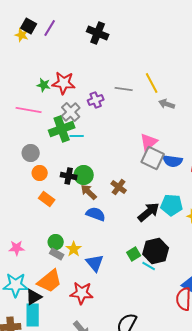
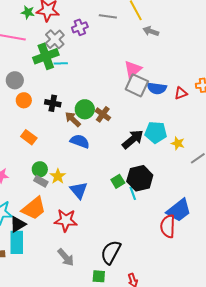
green circle: (84, 175) -> (85, 109), moved
orange rectangle: (47, 199) -> (29, 137), moved
cyan line: (149, 266) -> (133, 193), turned 40

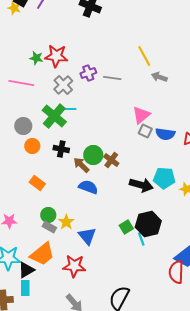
gray line: (108, 16) -> (112, 78), moved
green cross: (46, 56) -> (54, 116), moved, turned -30
gray square: (137, 85) -> (145, 131), size x0.6
black arrow: (133, 139) -> (141, 185), turned 55
cyan rectangle: (17, 242) -> (25, 288), size x0.7

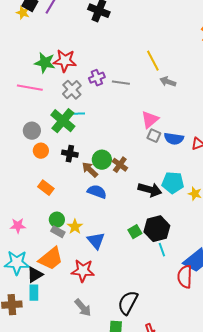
green star: (36, 58) -> (45, 63), size x1.5
cyan line: (141, 239) -> (162, 250), moved

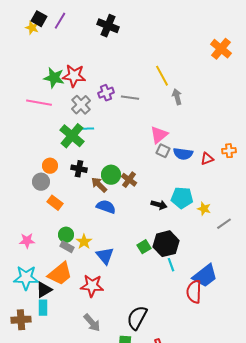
gray arrow: (168, 82) -> (177, 97), turned 56
gray circle: (32, 131) -> (41, 182), moved
black arrow: (150, 190) -> (159, 205), size x0.7

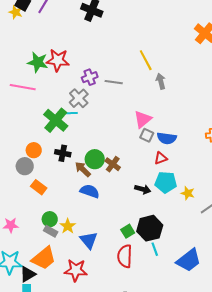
gray cross: (81, 105) -> (79, 98), moved
red triangle: (207, 159) -> (161, 158), moved
red semicircle: (194, 292) -> (125, 256), moved

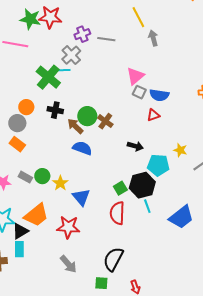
cyan pentagon: (166, 182) -> (158, 165), moved
orange rectangle: (39, 187) -> (17, 144), moved
gray rectangle: (51, 231) -> (25, 177), moved

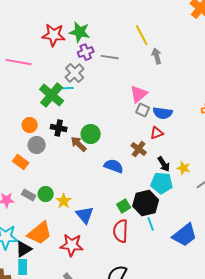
green star: (30, 19) -> (80, 32), moved
brown cross: (105, 121) -> (139, 149), moved
gray circle: (17, 123) -> (37, 145), moved
black arrow: (135, 146) -> (164, 164), moved, turned 42
blue semicircle: (82, 148) -> (114, 166), moved

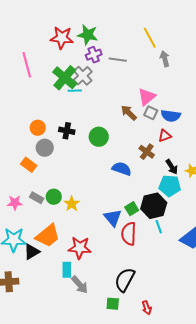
pink line: (19, 62) -> (27, 65), turned 65
green cross: (52, 95) -> (65, 78), moved
brown arrow: (79, 144) -> (129, 113), moved
blue triangle: (85, 215) -> (113, 218), moved
cyan rectangle: (23, 267) -> (67, 270), moved

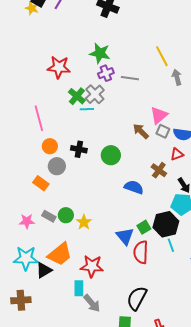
red star: (62, 38) -> (59, 67), moved
pink line: (27, 65) -> (39, 118), moved
green cross: (65, 78) -> (77, 96), size x0.7

